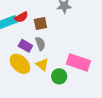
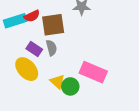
brown square: (40, 23) -> (53, 25), size x1.5
yellow triangle: (42, 65) -> (57, 82), moved

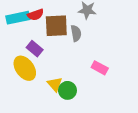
gray semicircle: (51, 48) -> (76, 33), moved
pink rectangle: (93, 72) -> (100, 68), moved, size x0.6

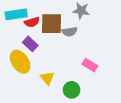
red semicircle: (36, 15) -> (32, 22), moved
gray semicircle: (76, 33) -> (70, 32), turned 88
green circle: (67, 90) -> (72, 90), moved

